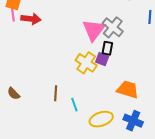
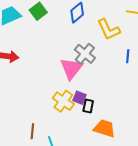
gray cross: (113, 27) -> (85, 54), moved
black rectangle: (107, 48) -> (88, 106), moved

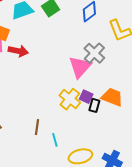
orange trapezoid: (105, 128) -> (112, 97), moved

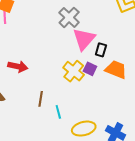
red arrow: (18, 51) -> (18, 66), moved
gray cross: (94, 53) -> (69, 17), moved
black rectangle: (94, 105) -> (101, 50), moved

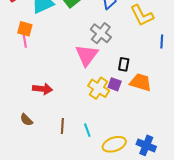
gray cross: (69, 17) -> (101, 33), moved
pink triangle: (84, 39) -> (87, 55), moved
brown line: (41, 99) -> (62, 126), moved

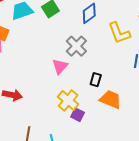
pink triangle: (87, 55) -> (60, 66), size x0.7
purple square: (115, 84) -> (78, 115), moved

